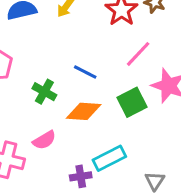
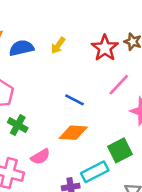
green cross: (44, 92) -> (18, 125), moved
green square: (132, 102) -> (120, 150), moved

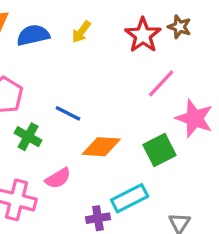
blue line: (75, 100) -> (68, 113), moved
green square: (120, 150) -> (160, 150), moved

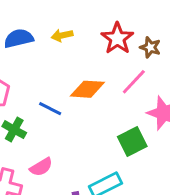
brown star: (179, 27) -> (150, 47), moved
yellow arrow: (81, 32) -> (62, 35), turned 42
orange diamond: (101, 147) -> (87, 89), moved

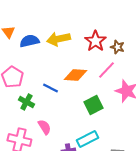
yellow arrow: (62, 35) -> (58, 39), size x1.6
green square: (132, 142) -> (93, 105), moved
pink semicircle: (41, 167) -> (44, 127), turned -91

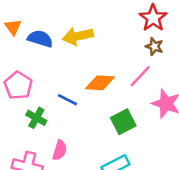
blue semicircle: (29, 41) -> (40, 39), turned 30
red star: (95, 41) -> (153, 18), moved
pink semicircle: (44, 127) -> (60, 150), turned 49

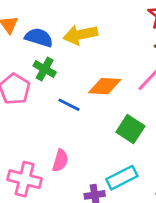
green cross: (36, 118) -> (45, 69), moved
green square: (123, 122) -> (130, 129), turned -30

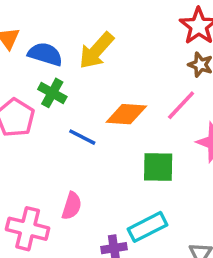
yellow arrow: (80, 35) -> (96, 51), turned -36
green square: (130, 129) -> (158, 167), turned -32

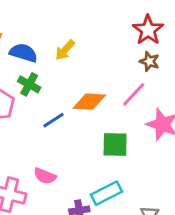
yellow arrow: (96, 51) -> (65, 50), size x0.7
blue line: (82, 137) -> (54, 120), turned -60
pink semicircle: (72, 206) -> (45, 176), turned 95

